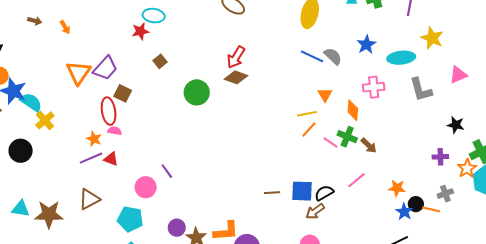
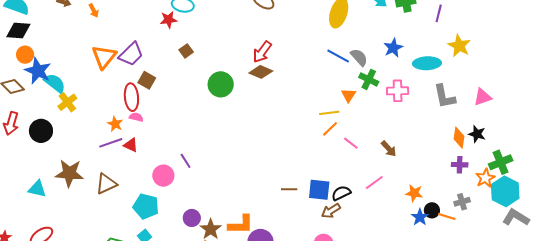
pink triangle: (458, 75) -> (483, 97), moved
orange diamond: (353, 110) -> (459, 138), moved
green cross: (347, 137) -> (369, 79), moved
brown star: (49, 214) -> (69, 173), moved

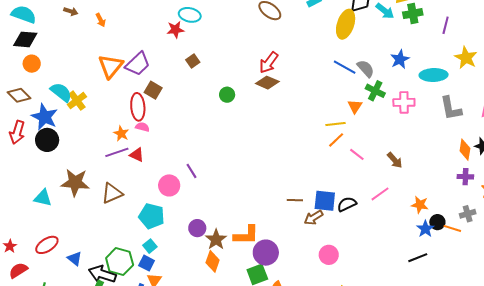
blue star: (38, 71) -> (45, 117), moved
green circle: (221, 84) -> (227, 95), size x0.6
yellow cross: (67, 102) -> (77, 101), moved
brown arrow: (331, 211) -> (314, 218), moved

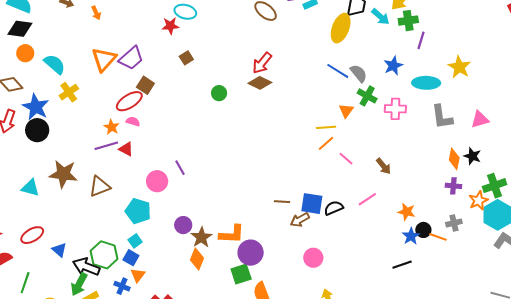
purple line: (446, 25) -> (421, 40), moved
cyan semicircle: (61, 92) -> (55, 64), moved
red ellipse: (138, 107) -> (129, 101), turned 60

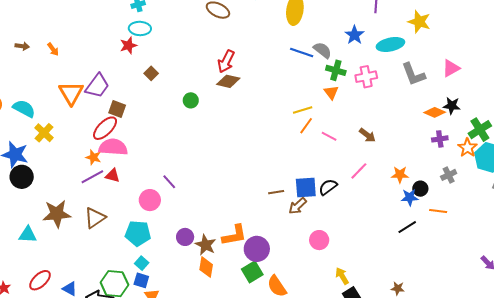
orange triangle: (346, 111) -> (331, 92), moved
pink semicircle: (133, 121) -> (113, 147), size x2.0
orange diamond: (454, 159) -> (435, 112), turned -65
blue star: (411, 236) -> (410, 197), turned -30
orange line: (438, 237) -> (438, 211), moved

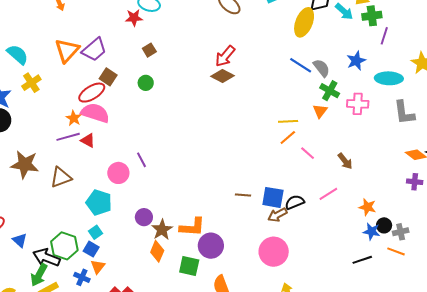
green circle: (191, 100) -> (146, 83), moved
gray cross: (449, 175) -> (401, 232), moved
brown arrow: (298, 206) -> (278, 215), moved
pink circle: (319, 240) -> (274, 252), size x1.5
green square: (252, 272) -> (189, 266), moved, turned 30

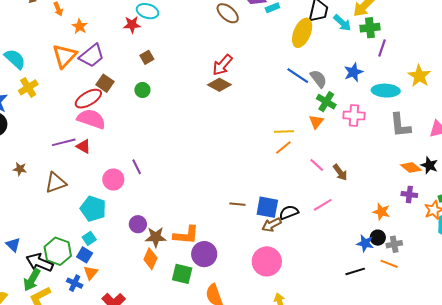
orange star: (74, 118) -> (80, 26), moved
pink line: (308, 153) -> (317, 165), moved
brown star: (25, 164) -> (20, 169), size x0.5
orange star: (367, 207) -> (381, 212), moved
brown star: (162, 230) -> (156, 237), turned 30

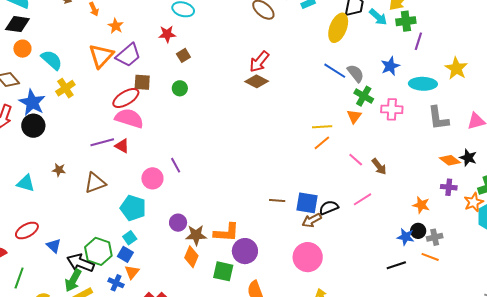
red star: (132, 25) -> (167, 34), moved
brown square: (105, 83) -> (142, 82), turned -30

